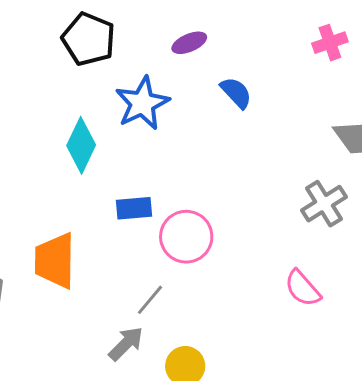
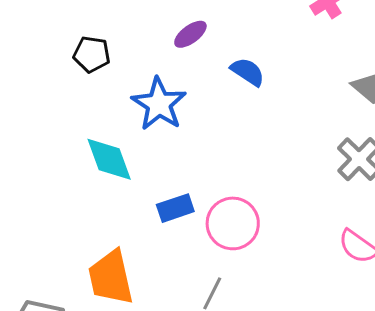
black pentagon: (89, 39) -> (92, 54), size x0.7
cyan diamond: (81, 145) -> (109, 159), turned -32

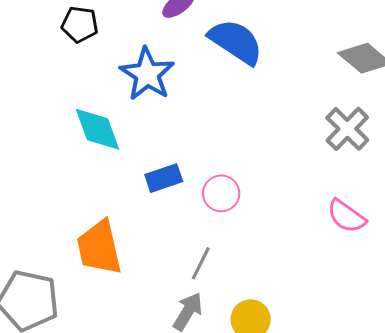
blue semicircle: (248, 72) -> (236, 42), size x1.6
pink circle: (233, 223) -> (221, 193), size x0.7

